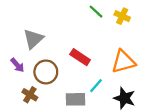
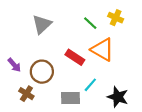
green line: (96, 12) -> (90, 23), moved
gray triangle: (33, 39) -> (42, 24), moved
orange triangle: (123, 62) -> (102, 50), moved, turned 45

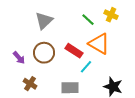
brown circle: (42, 72) -> (44, 53), moved
cyan line: (90, 85) -> (86, 67), moved

